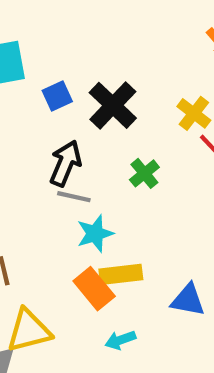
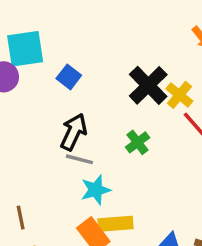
blue square: (57, 96) -> (69, 77), turned -30
black cross: (113, 105) -> (148, 85), moved

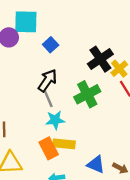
green cross: (138, 142) -> (87, 94), size x1.6
gray line: (79, 159) -> (48, 99), turned 42

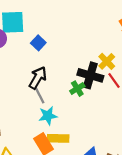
black cross: (100, 59) -> (90, 75), moved, turned -35
green cross: (87, 94) -> (77, 89), size x0.6

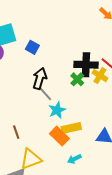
yellow cross: (107, 61) -> (100, 76), moved

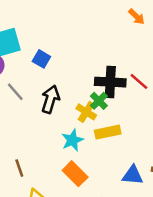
yellow cross: (100, 76) -> (86, 112), moved
gray line: (45, 94) -> (15, 92), moved
yellow rectangle: (71, 128) -> (108, 132), moved

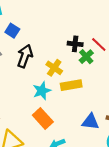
blue square: (41, 59) -> (12, 31), moved
black cross: (110, 82) -> (75, 44), size x0.6
green cross: (99, 101) -> (86, 57), moved

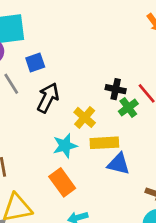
blue square: (12, 31) -> (35, 63), turned 32
blue triangle: (90, 122) -> (119, 164), moved

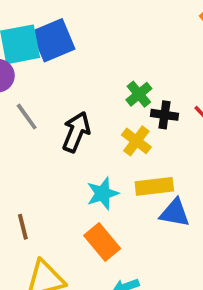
blue square: (35, 63) -> (53, 40), moved, size x1.6
green cross: (128, 107) -> (139, 94), moved
yellow cross: (85, 117) -> (136, 141), moved

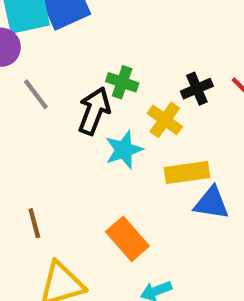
green cross: (139, 94) -> (122, 82), moved, turned -30
black cross: (164, 115) -> (197, 89), turned -30
cyan star: (103, 193) -> (124, 150), moved

